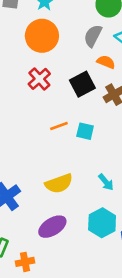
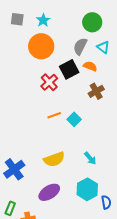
red cross: (39, 79) -> (49, 82), moved
black square: (82, 84) -> (69, 69), moved
cyan square: (85, 131) -> (74, 119), turned 32

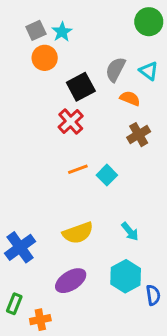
gray square: (17, 19) -> (36, 30), moved, turned -32
green circle: (92, 22) -> (149, 22), moved
orange circle: (41, 46) -> (45, 58), moved, size x0.7
black square: (69, 69) -> (81, 87), moved

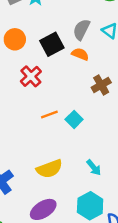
orange circle: (45, 58) -> (15, 39), moved
orange semicircle: (130, 98) -> (80, 54), moved
red cross: (71, 121) -> (31, 76), moved

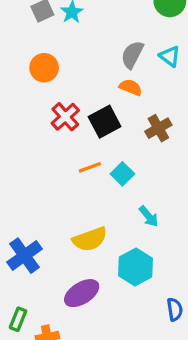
black square: (52, 44) -> (105, 122), moved
cyan arrow: (94, 168) -> (149, 216), moved
cyan hexagon: (90, 206) -> (136, 267), moved

